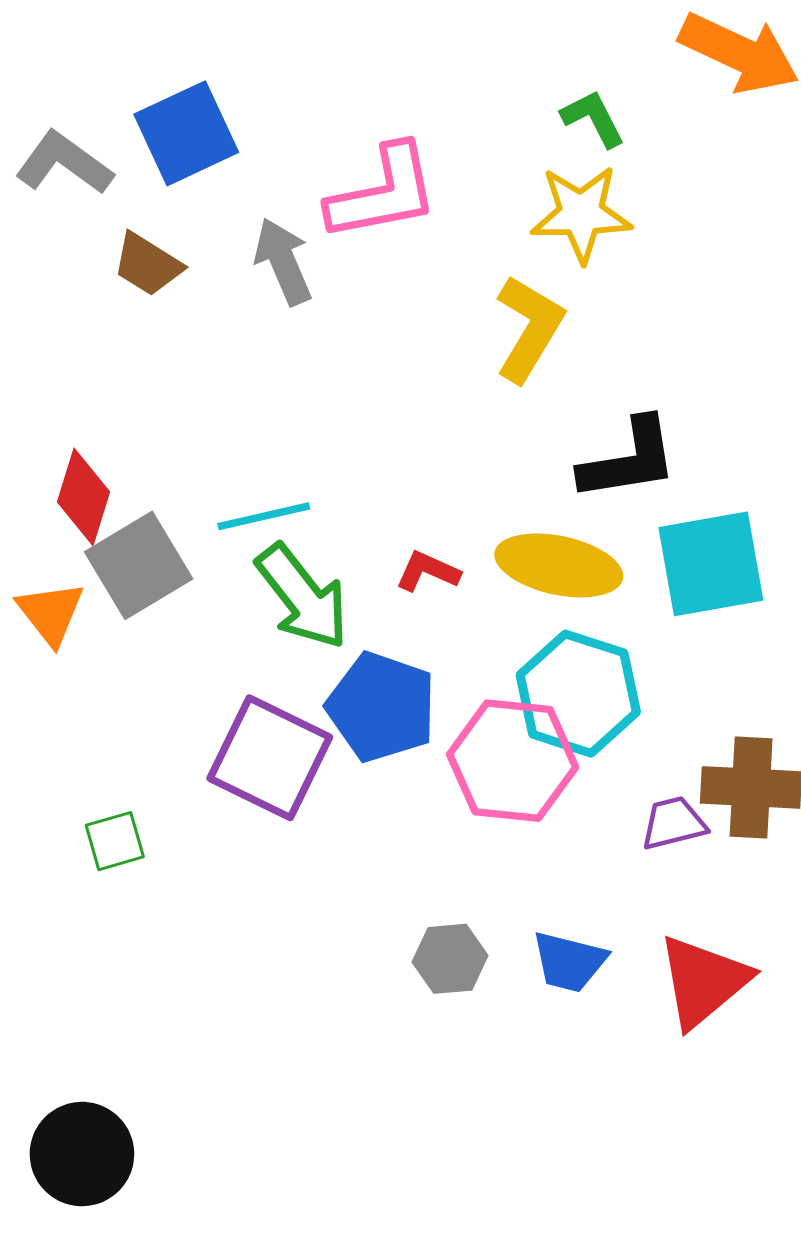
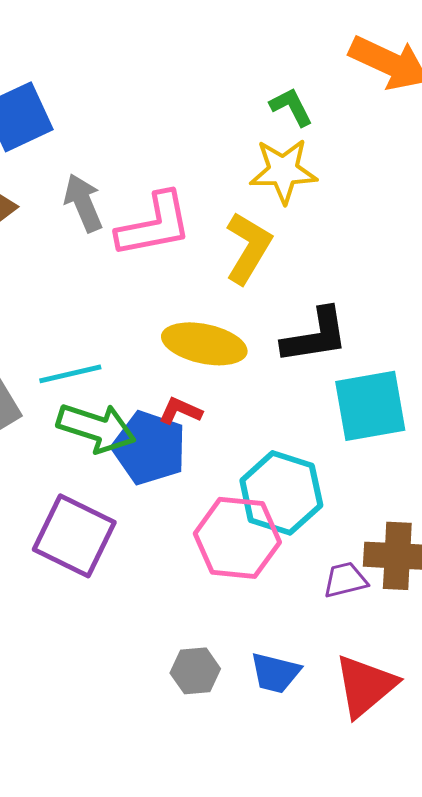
pink L-shape: (383, 193) -> (154, 225), moved
yellow ellipse: (559, 565) -> (204, 344), moved
green arrow: (302, 597) -> (96, 428), turned -34
blue pentagon: (381, 707) -> (149, 448), moved

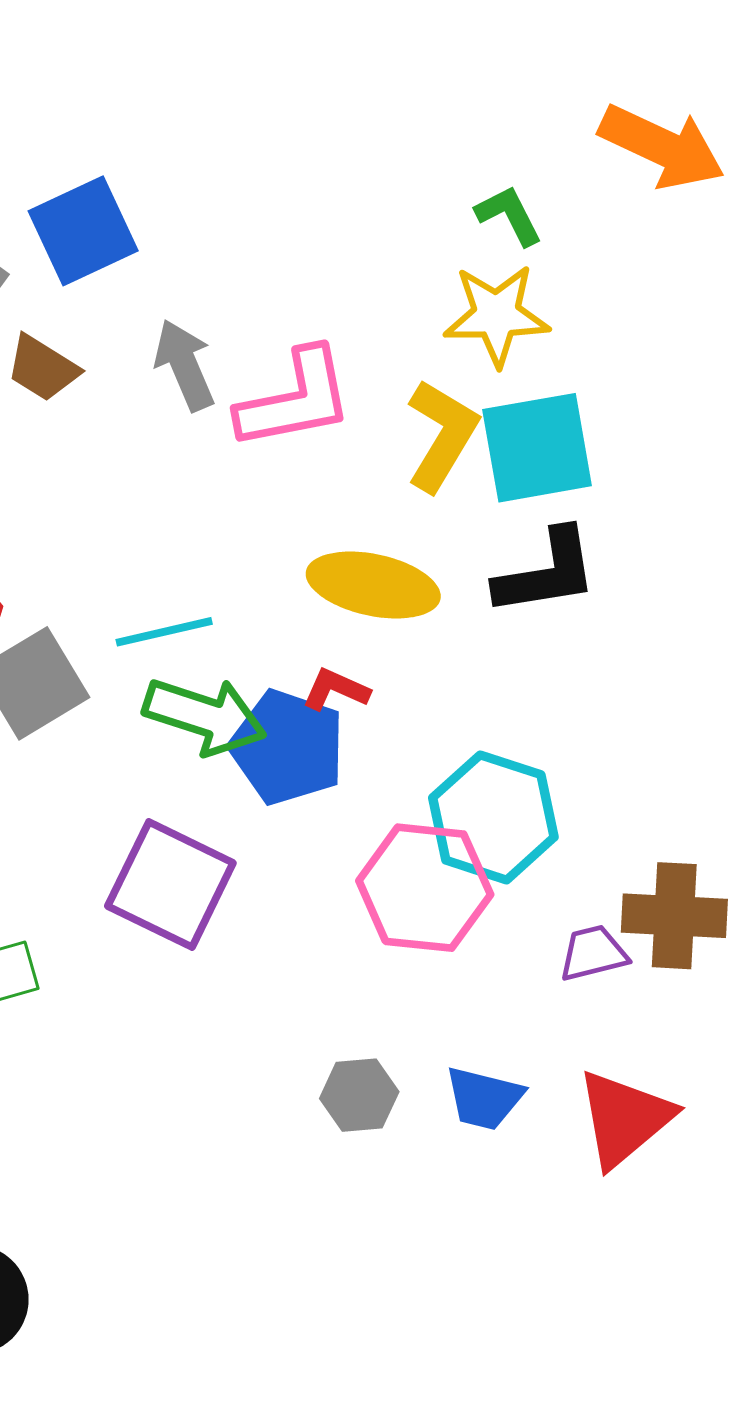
cyan square: (370, 406) -> (537, 448), moved

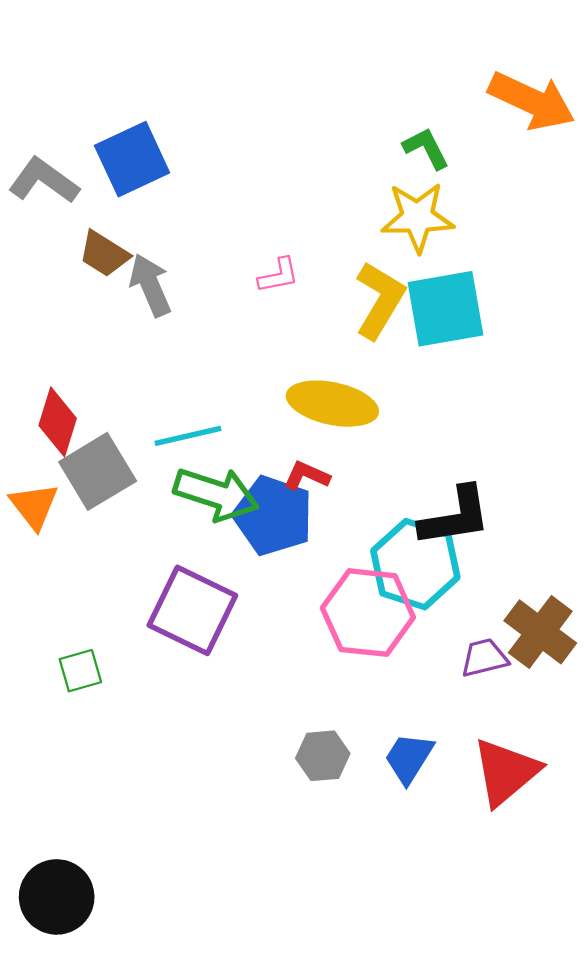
gray arrow: (184, 365) -> (150, 285), moved
pink L-shape: (295, 399) -> (279, 275), size x0.5
black L-shape: (546, 573) -> (455, 517), moved
brown cross: (674, 916) -> (540, 632), turned 34
blue trapezoid: (484, 1098) -> (409, 758), turned 108

